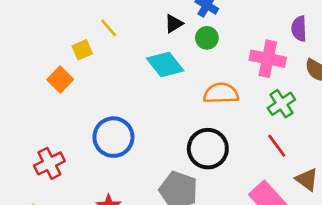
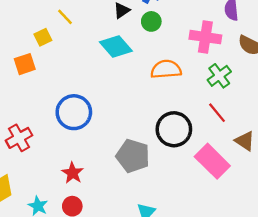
orange square: (60, 79) -> (25, 64), turned 30
black circle: (208, 149) -> (174, 129), moved

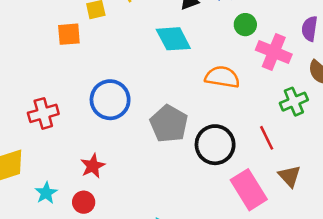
green circle: (151, 21) -> (245, 25), moved
green cross: (219, 76) -> (294, 102), moved
gray pentagon: (133, 156) -> (169, 124), moved

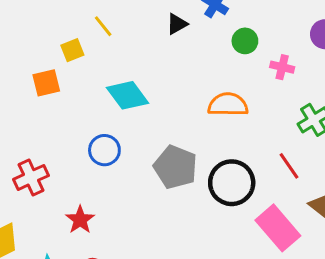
cyan diamond: (173, 39) -> (127, 95), moved
pink cross: (274, 52) -> (282, 67), size x0.6
blue circle: (110, 100) -> (104, 150), size x0.7
red star: (93, 166) -> (80, 220), moved

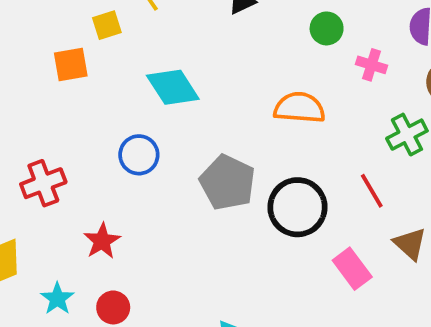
pink rectangle: (278, 228) -> (352, 269), size x0.7

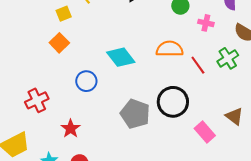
orange square: (71, 64) -> (59, 43), moved, turned -30
cyan diamond: (173, 87) -> (121, 57), moved
gray pentagon: (228, 182) -> (135, 114), moved
red line: (372, 191) -> (198, 65), moved

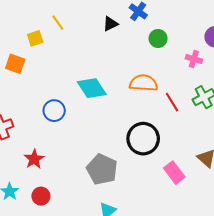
pink cross: (206, 23) -> (194, 59), moved
orange square: (59, 43) -> (15, 64), moved, turned -30
gray pentagon: (135, 114) -> (102, 169), moved

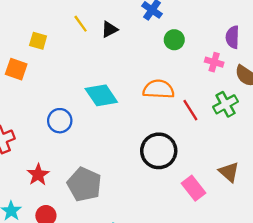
yellow line: (58, 23) -> (81, 24), moved
black triangle: (110, 24) -> (109, 29), moved
yellow square: (35, 38) -> (38, 41), turned 35
gray pentagon: (102, 169) -> (84, 184), moved

